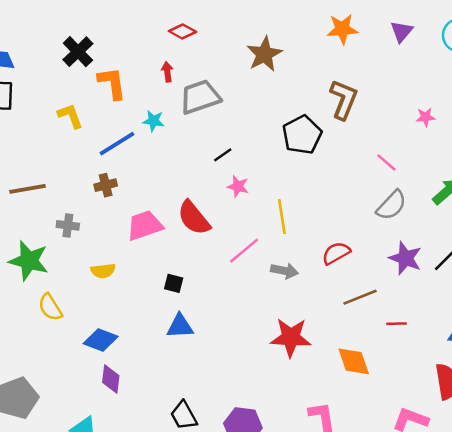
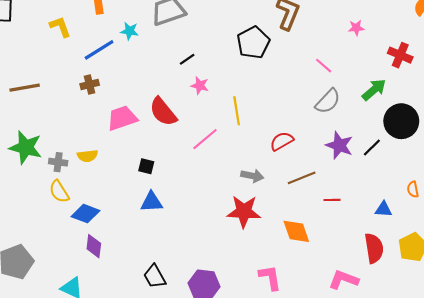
gray cross: (68, 225) -> (58, 162), moved
gray arrow: (284, 271) -> (252, 176), moved
yellow semicircle: (50, 307) -> (59, 192), moved

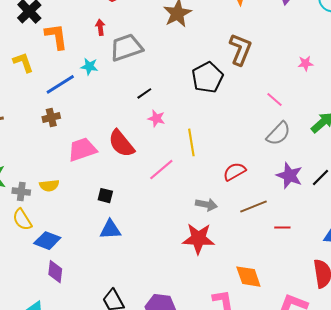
orange diamond: (296, 231) -> (248, 277), moved

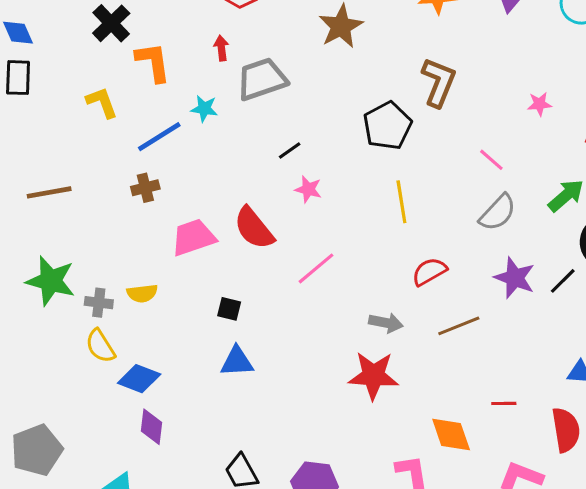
yellow line: (191, 142) -> (401, 202), moved
red line: (282, 228) -> (504, 403), moved

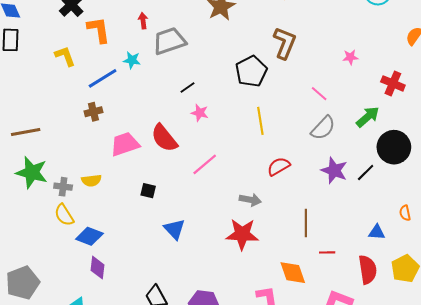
brown line: (49, 192) -> (26, 132), moved
brown line: (459, 326) -> (306, 223), moved, turned -68
blue triangle: (237, 362) -> (174, 229), moved, turned 50

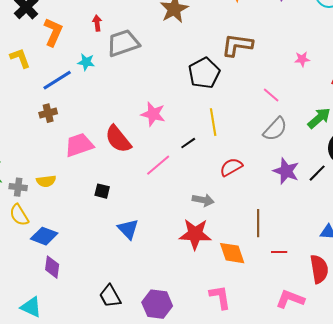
orange L-shape: (99, 30) -> (53, 32), turned 32
brown L-shape: (285, 43) -> (237, 45), turned -104
black line: (188, 87) -> (188, 143), moved
pink star: (200, 113) -> (153, 114), size x1.4
orange diamond: (293, 273) -> (232, 253), moved

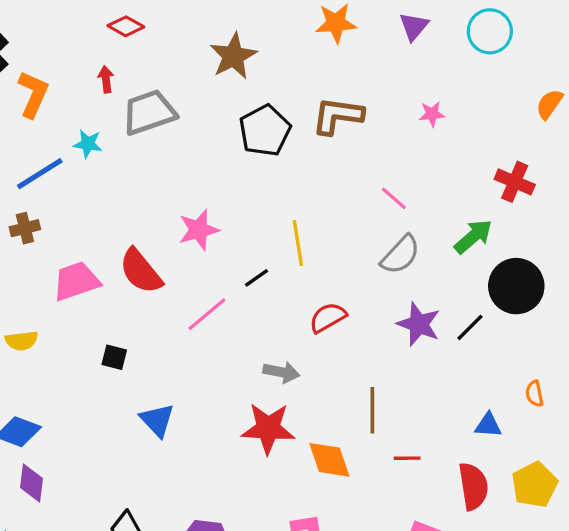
pink star: (302, 59) -> (432, 114), moved
black pentagon: (204, 73) -> (265, 131), moved
pink star: (153, 114) -> (199, 230), turned -30

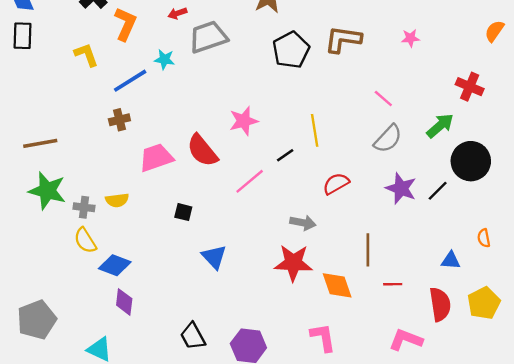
red arrow: (106, 79) -> (177, 13), turned -102

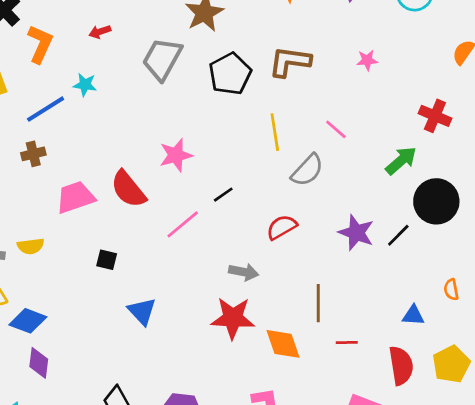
gray trapezoid: (208, 37) -> (162, 59), moved, turned -42
yellow line: (315, 130) -> (275, 132), moved
gray semicircle: (388, 139) -> (307, 170), moved

